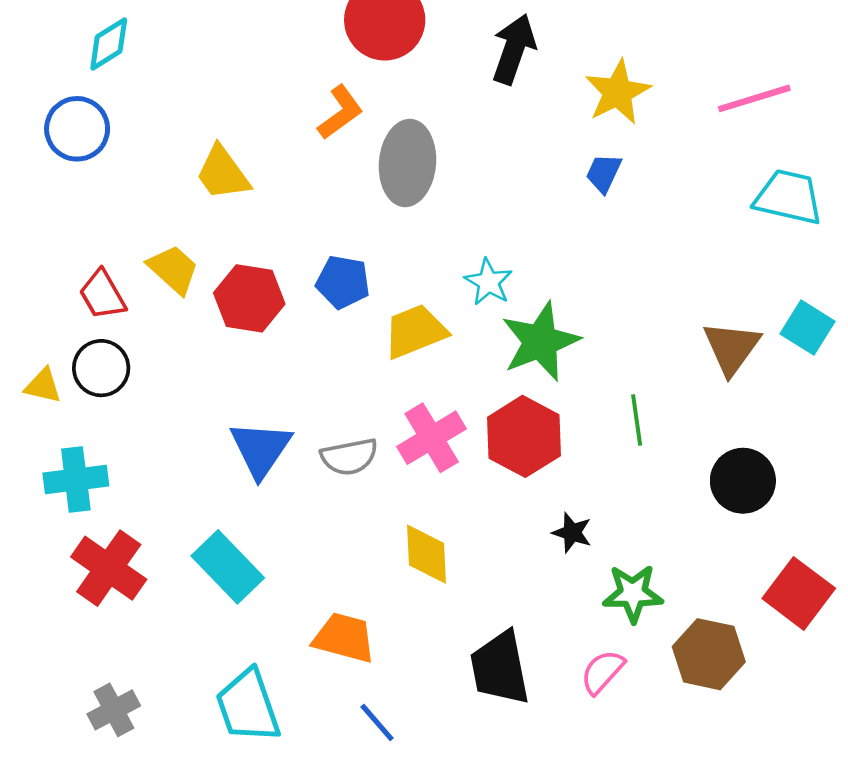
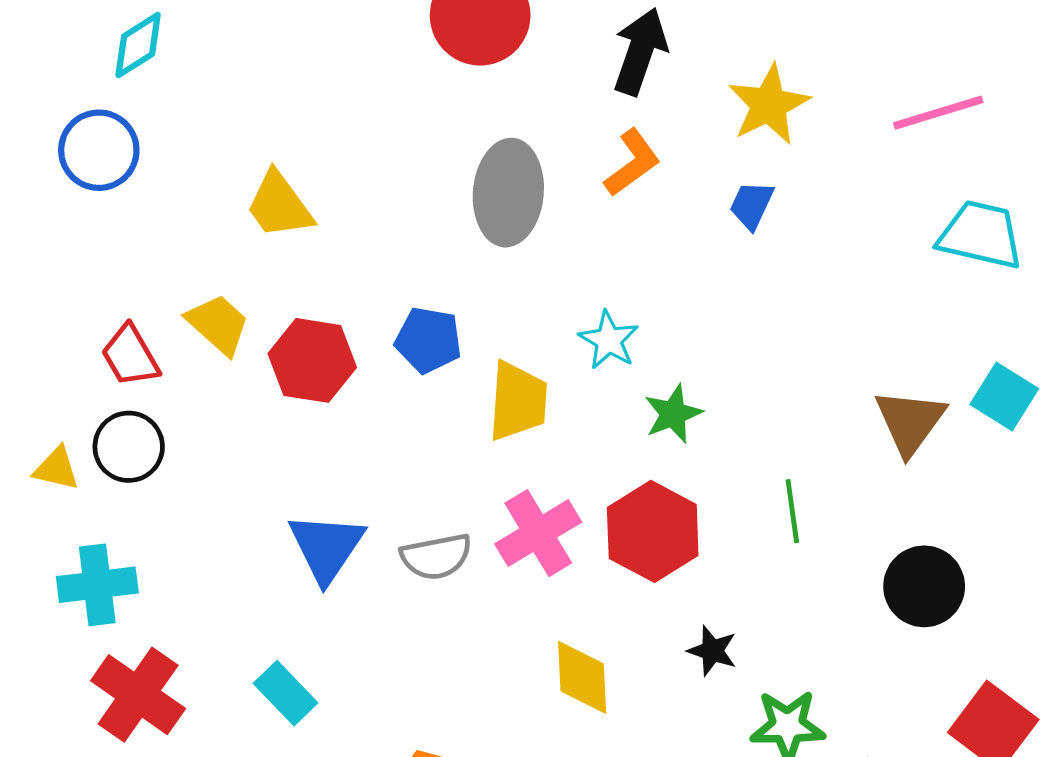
orange L-shape: (340, 112) -> (632, 163), moved
yellow trapezoid: (415, 331) -> (518, 401), turned 116
green star: (540, 341) -> (673, 414), size x0.6
yellow diamond: (426, 554) -> (582, 677), moved
cyan rectangle: (228, 567) -> (286, 693), size x0.7

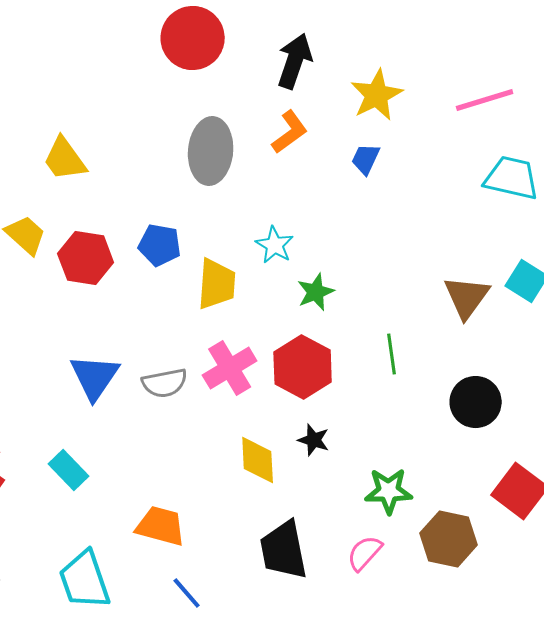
black star: (712, 651) -> (314, 440), moved

